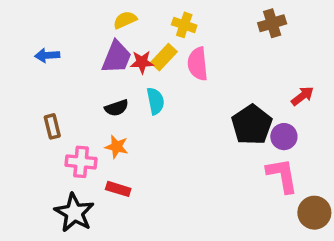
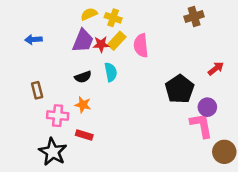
yellow cross: (184, 25) -> (113, 18), moved
purple circle: (284, 137) -> (207, 107), moved

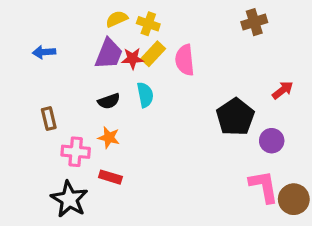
pink L-shape: (201, 125) -> (264, 187), moved

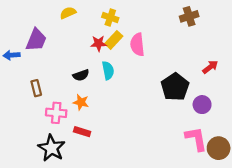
yellow semicircle: (117, 19) -> (68, 13), moved
blue arrow: (44, 52) -> (11, 55), moved
purple trapezoid: (109, 54) -> (36, 40), moved

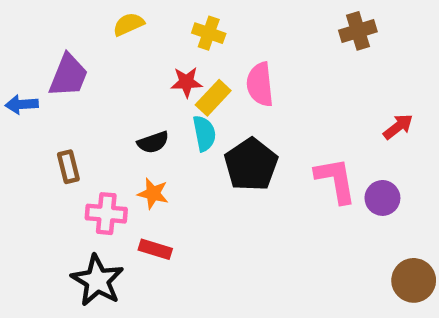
yellow rectangle: (114, 40) -> (213, 98), moved
black pentagon: (175, 87) -> (251, 165), moved
pink L-shape: (196, 139) -> (336, 180), moved

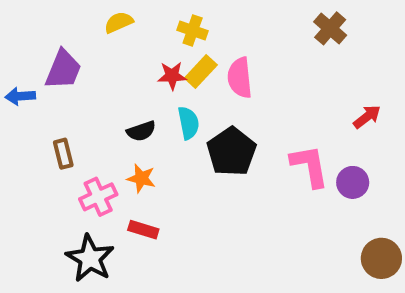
brown cross: (358, 31) -> (330, 28), turned -32
yellow rectangle: (213, 98) -> (201, 72), moved
pink cross: (106, 214) -> (98, 197), turned -30

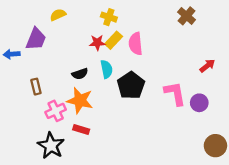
yellow semicircle: (119, 22) -> (58, 15), moved
orange star: (141, 178) -> (80, 100), size x1.6

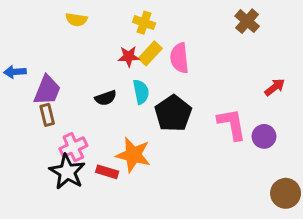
yellow semicircle: (58, 15) -> (76, 20), turned -147
purple trapezoid: (36, 39) -> (47, 90), moved
orange star: (80, 100) -> (133, 155), moved
black star: (51, 146) -> (67, 172), moved

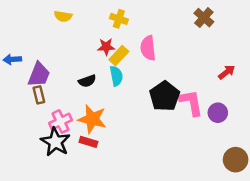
yellow rectangle: (150, 53) -> (119, 56), moved
black pentagon: (173, 113) -> (165, 96), moved
orange star: (133, 155) -> (92, 119), moved

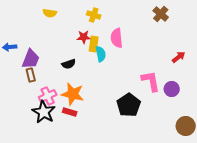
yellow rectangle: (119, 56) -> (94, 44), turned -35
cyan semicircle: (116, 76) -> (101, 54), moved
black pentagon: (165, 96) -> (129, 105), moved

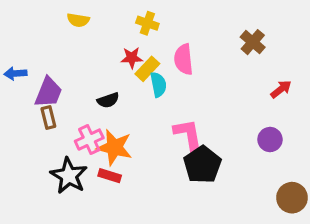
brown cross: (161, 14) -> (253, 42), moved
yellow rectangle: (94, 44) -> (147, 69), turned 35
pink L-shape: (151, 81) -> (188, 135), moved
pink cross: (48, 96) -> (89, 140), moved

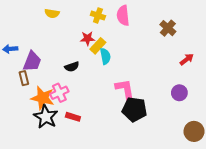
pink semicircle: (184, 59) -> (123, 16), moved
brown rectangle: (48, 118) -> (24, 78), moved
orange star: (114, 147) -> (43, 98), moved
black pentagon: (202, 165) -> (134, 109), turned -30

